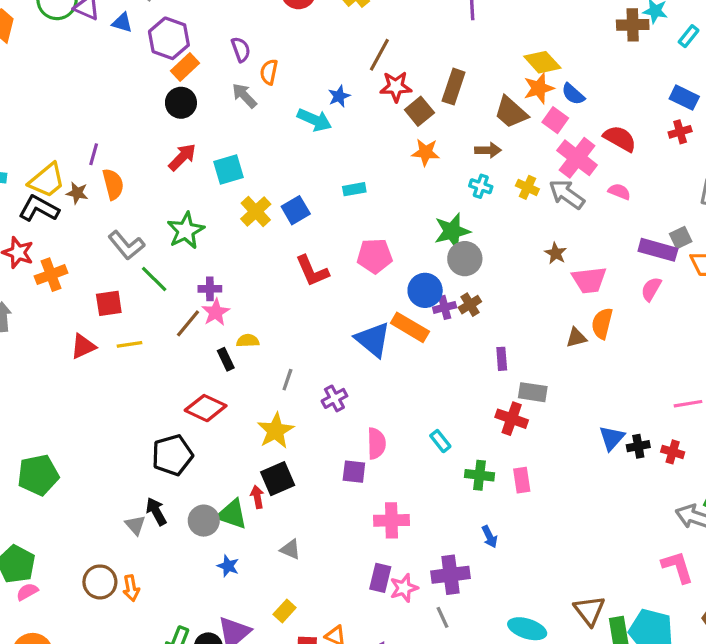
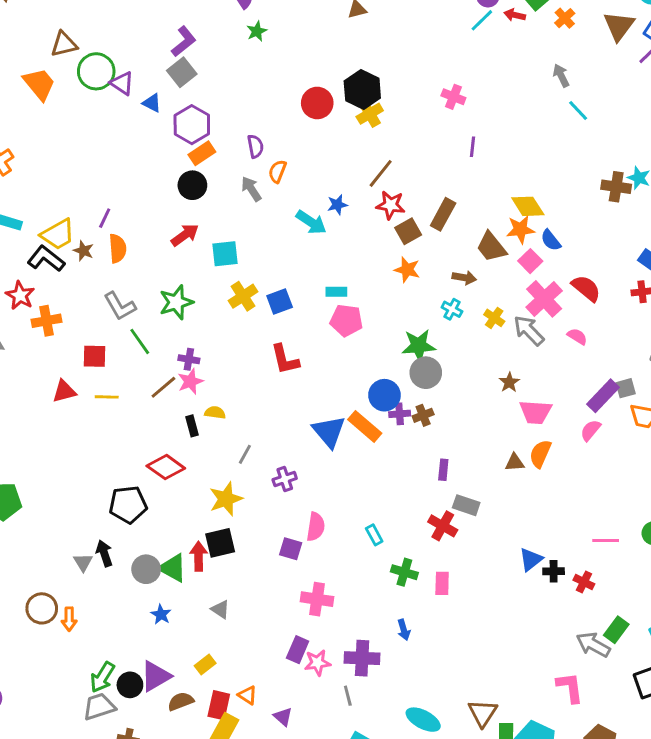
purple rectangle: (658, 250) -> (603, 396), turned -72
pink pentagon: (375, 256) -> (346, 320), moved
red arrow: (257, 497) -> (199, 556), size x1.4

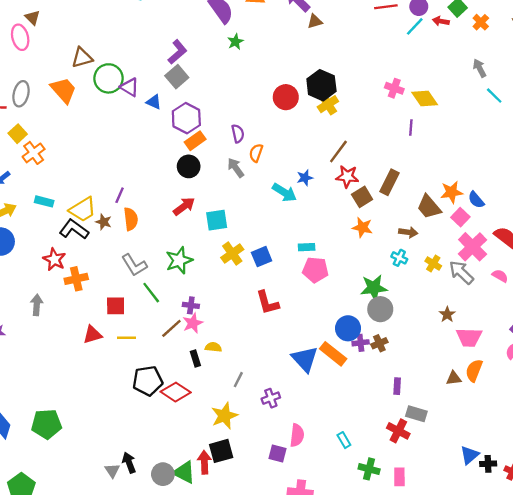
yellow diamond: (528, 206) -> (425, 98), moved
black pentagon: (128, 505) -> (148, 381), moved

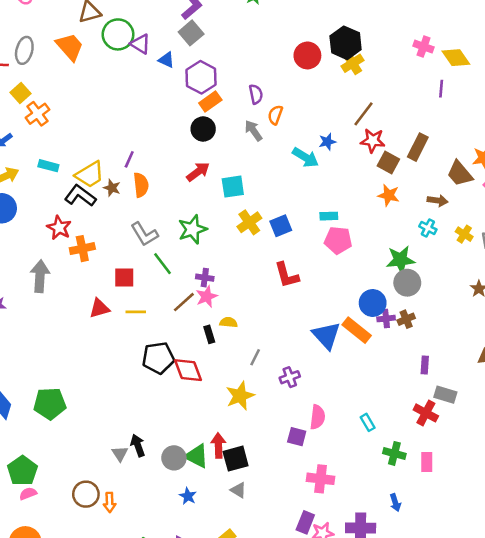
brown square: (362, 197) -> (388, 163), turned -30
gray arrow: (37, 305) -> (40, 276), size x1.4
red diamond: (176, 392) -> (188, 370), turned 36
black square: (221, 451) -> (236, 459), moved

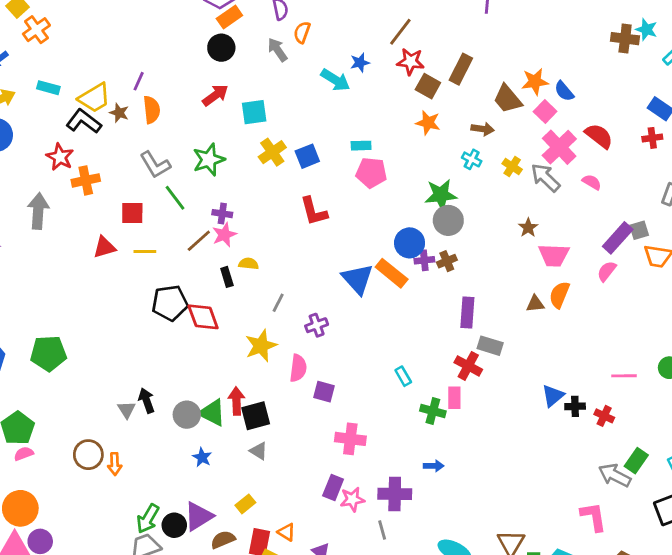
purple rectangle: (425, 365) -> (467, 312), size x1.5
pink semicircle: (317, 417) -> (298, 368), moved
pink rectangle: (427, 462) -> (454, 398), moved
blue arrow: (395, 503) -> (434, 466), turned -72

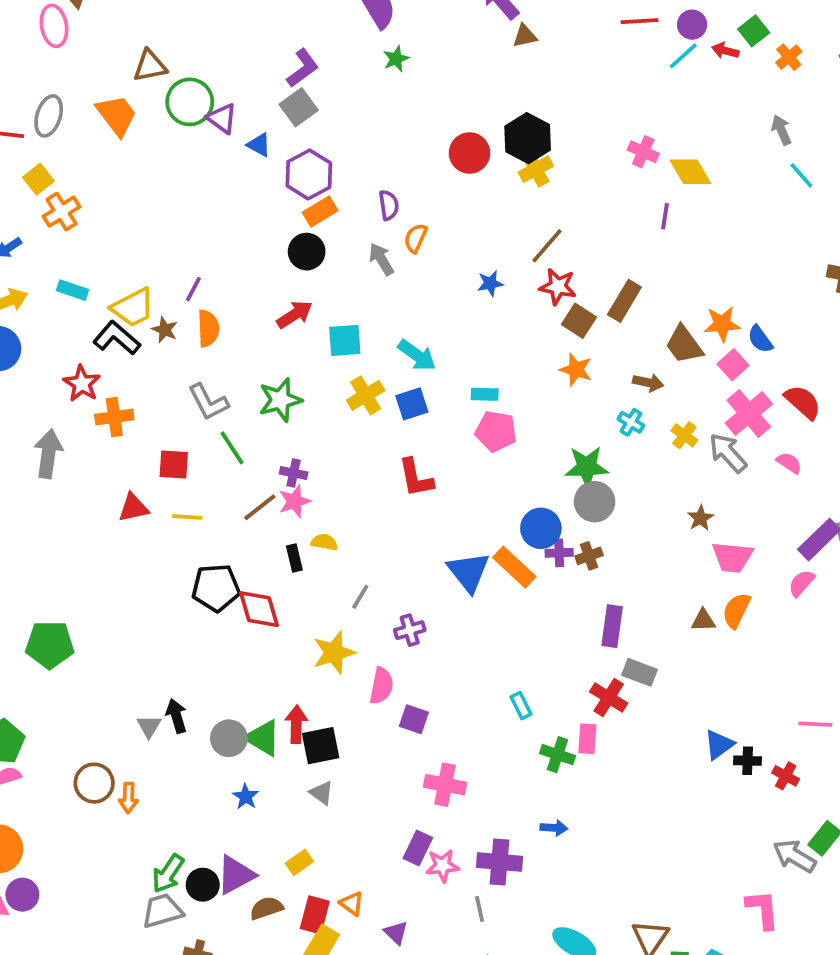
cyan arrow: (335, 80) -> (417, 355), moved

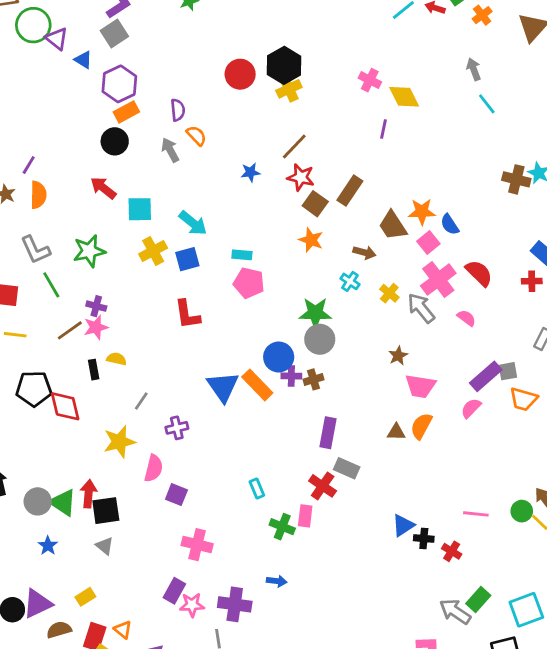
orange semicircle: (416, 238) -> (197, 136), turned 110
red arrow: (295, 315) -> (103, 188), turned -112

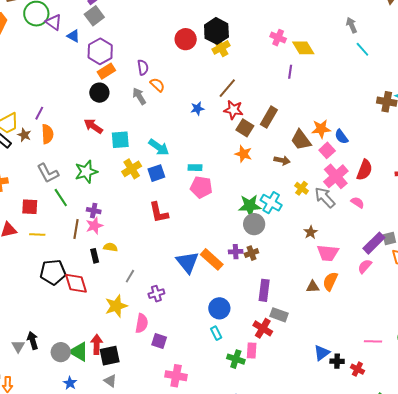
red semicircle: (479, 273) -> (364, 170), turned 70
cyan cross: (350, 281) -> (271, 203), moved, size x1.5
brown line: (70, 330) -> (76, 229), turned -42
blue circle: (279, 357) -> (219, 308), moved

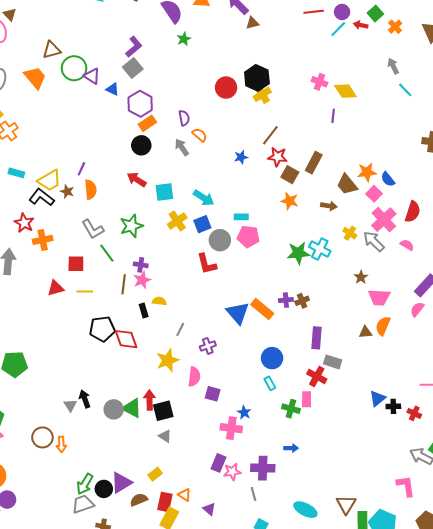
gray circle: (254, 224) -> (220, 240), moved
blue star: (70, 383) -> (244, 413), moved

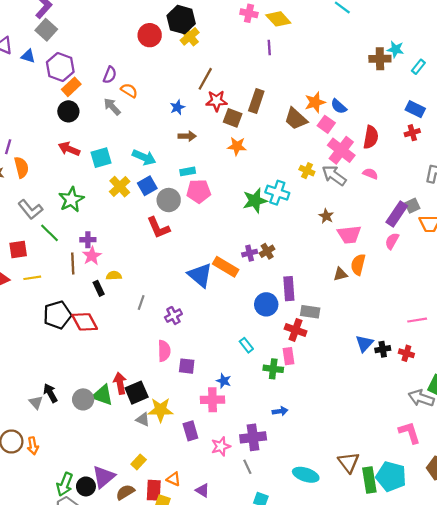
purple semicircle: (184, 118) -> (110, 75), turned 42
brown arrow: (329, 206) -> (187, 136), moved
blue circle: (272, 358) -> (266, 304), moved
yellow star: (168, 360) -> (160, 410), moved, turned 30
purple rectangle: (218, 463) -> (190, 431), moved, turned -30

